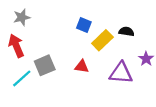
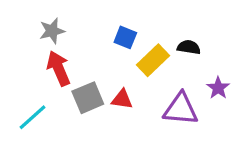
gray star: (22, 17) -> (52, 31), moved
red arrow: (16, 46) -> (59, 68), moved
gray square: (45, 65) -> (88, 98), moved

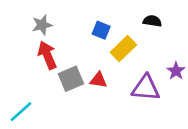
black semicircle: (189, 47) -> (152, 21), moved
cyan line: (32, 117) -> (21, 112), moved

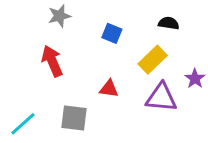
gray star: (42, 25) -> (59, 16), moved
yellow rectangle: (123, 49) -> (153, 60), moved
gray square: (71, 79) -> (74, 118), moved, turned 30

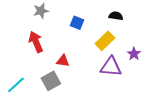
red triangle: (109, 89) -> (63, 61), moved
gray square: (74, 118) -> (51, 81), turned -36

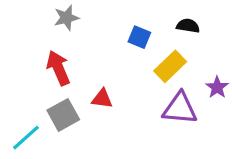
blue square: (77, 23) -> (139, 37), moved
gray square: (51, 81) -> (63, 115), moved

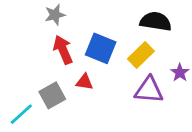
black semicircle: (188, 26) -> (156, 21), size x1.6
blue square: (139, 37) -> (101, 48), moved, size x1.6
red arrow: (58, 68) -> (63, 50), moved

